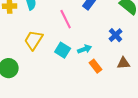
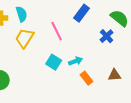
blue cross: (116, 35) -> (107, 36), moved
yellow trapezoid: (34, 40) -> (25, 38), moved

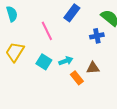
blue cross: (107, 36) -> (97, 36), turned 32
yellow trapezoid: (25, 38) -> (15, 52), moved
brown triangle: (115, 75) -> (93, 68), moved

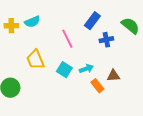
cyan semicircle: (12, 14) -> (32, 22), turned 84
blue cross: (97, 36) -> (106, 40), moved
yellow trapezoid: (15, 52) -> (35, 60), turned -55

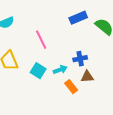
blue rectangle: (92, 21) -> (78, 18), moved, turned 30
blue cross: (106, 40) -> (80, 59), moved

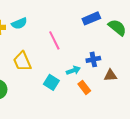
cyan square: (38, 71) -> (51, 82), moved
brown triangle: (87, 77) -> (110, 75), moved

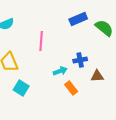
pink line: (54, 40) -> (41, 41), turned 30
cyan square: (51, 82) -> (21, 88), moved

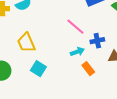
pink line: (41, 41) -> (75, 27), moved, turned -54

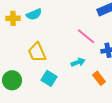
cyan arrow: (77, 52) -> (78, 62), moved

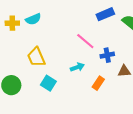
orange rectangle: (99, 78) -> (98, 83), turned 72

